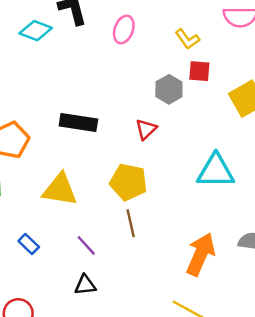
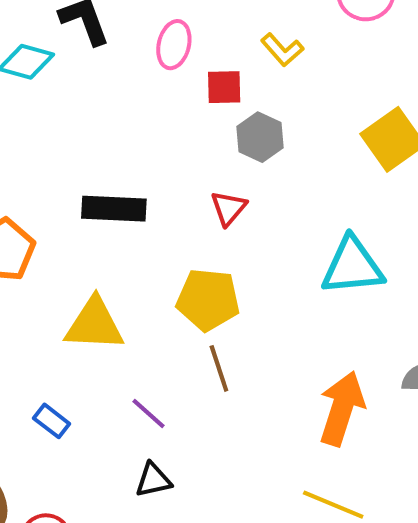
red square: (199, 71) -> (224, 87), moved

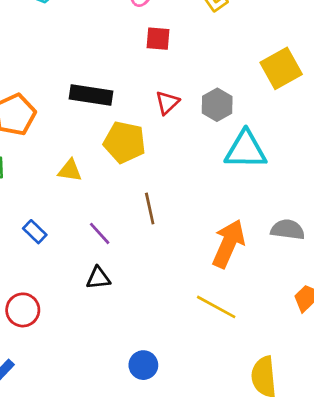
red square: (224, 87) -> (158, 39), moved
gray hexagon: (260, 137) -> (217, 105), moved
yellow pentagon: (208, 300) -> (124, 142), moved
yellow triangle: (94, 324) -> (70, 170), size x0.6

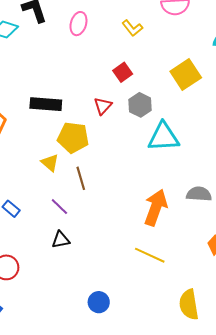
red square: (158, 39) -> (123, 72), moved, turned -36
yellow triangle: (70, 170) -> (50, 163), moved, turned 36
brown line: (150, 208) -> (81, 178), moved

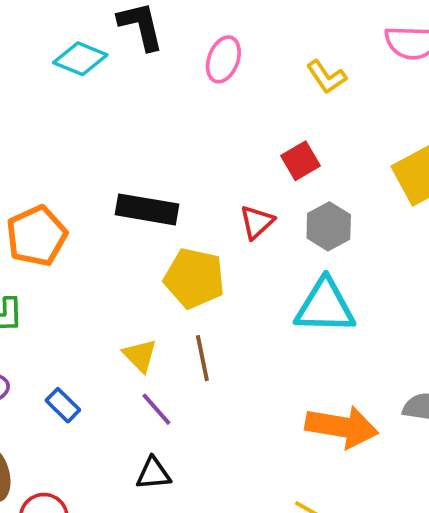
cyan triangle: (163, 137) -> (325, 306), moved
yellow triangle: (50, 163) -> (140, 355), moved
orange arrow: (156, 208) -> (342, 427), turned 75

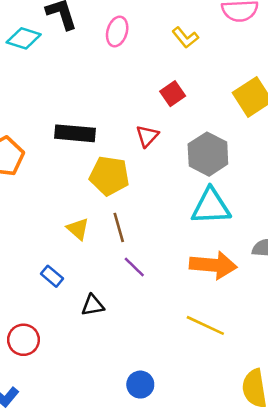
gray hexagon: (329, 226) -> (208, 154), moved, size x1.4
cyan triangle: (325, 306) -> (211, 206), moved
blue rectangle: (63, 405) -> (52, 276), moved
purple line: (156, 409) -> (134, 267), moved

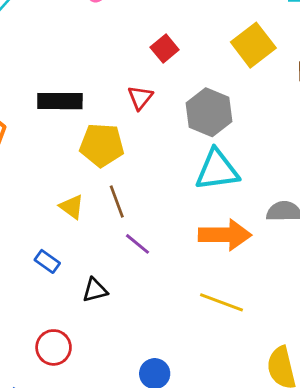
red circle: (23, 340) -> (54, 347), moved

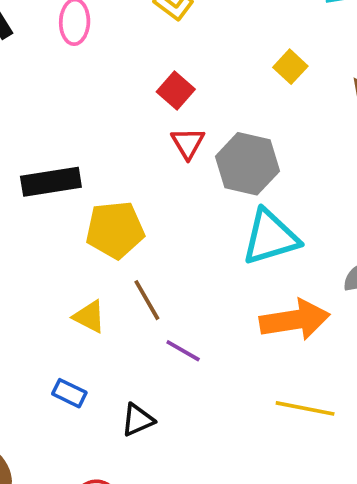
yellow square: (253, 45) -> (290, 67), size x0.6
red triangle: (140, 98) -> (188, 143), moved

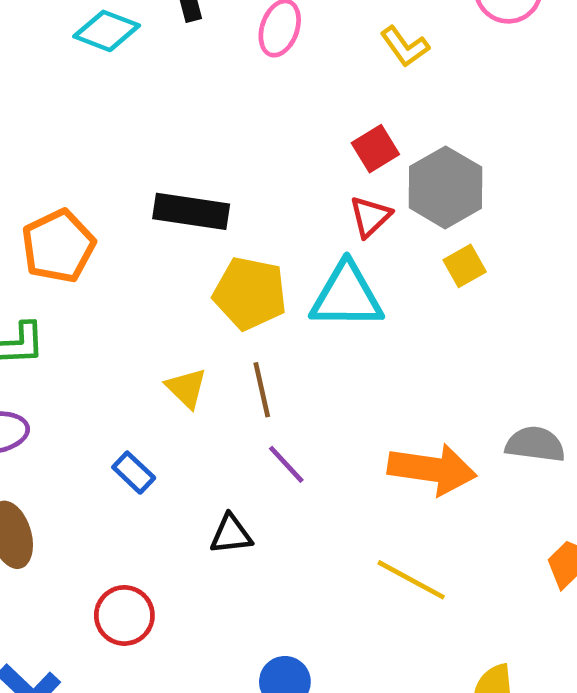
yellow square: (290, 67) -> (465, 266), moved
gray hexagon: (247, 164) -> (445, 187), moved
cyan triangle: (270, 237) -> (347, 296), moved
black triangle: (138, 420) -> (231, 534), moved

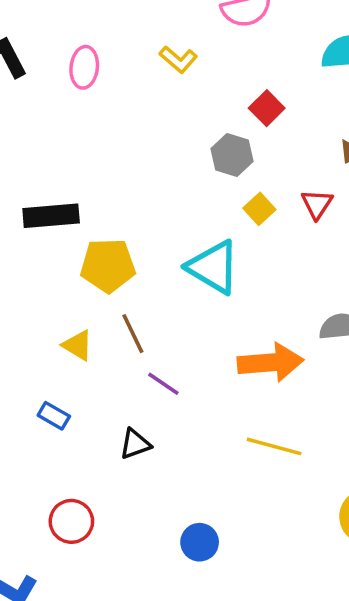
red square: (375, 149) -> (267, 108), moved
gray hexagon: (445, 187) -> (232, 155), size x0.7
red triangle: (370, 217) -> (317, 204), moved
cyan triangle: (347, 296) -> (213, 267), moved, turned 44

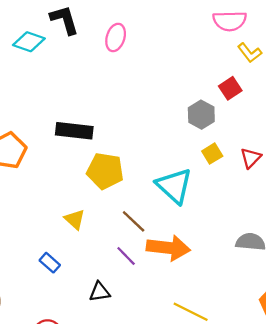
yellow L-shape: (178, 59) -> (250, 53), moved
brown line: (133, 334) -> (134, 221), moved, turned -32
orange arrow: (271, 362) -> (168, 248), moved

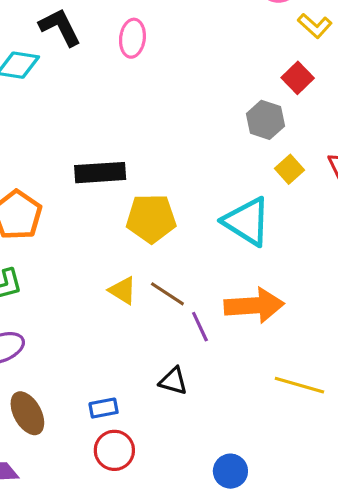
brown line: (134, 221) -> (167, 294), moved
purple line: (126, 256) -> (200, 327), turned 30
blue rectangle: (50, 263) -> (104, 408), moved, turned -42
black triangle: (100, 292) -> (173, 381), turned 35

